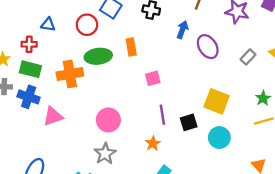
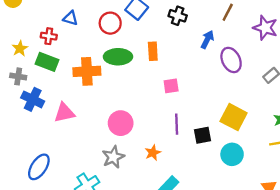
blue cross: (29, 97) -> (33, 99), moved
orange star: (153, 143) -> (153, 153), moved

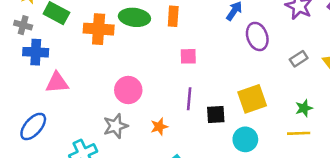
blue cross: (33, 99) -> (36, 52), turned -30
pink triangle: (64, 113) -> (57, 83), moved
yellow square: (234, 117) -> (252, 99), turned 36

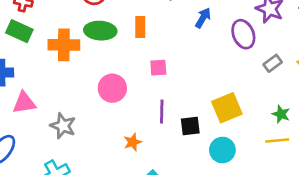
purple ellipse: (257, 36) -> (243, 34), moved
pink circle: (128, 90) -> (112, 88), moved
green star: (304, 108) -> (281, 114), turned -30
gray star: (116, 126) -> (63, 126), moved, turned -30

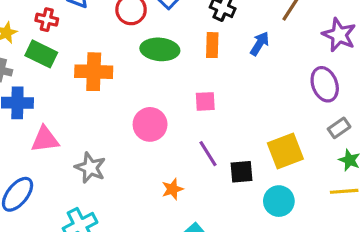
orange rectangle: (140, 27) -> (212, 45), moved
green ellipse: (100, 31) -> (160, 49), moved
purple ellipse: (243, 34) -> (325, 84), moved
gray rectangle: (273, 63) -> (339, 128), moved
purple line: (162, 112) -> (208, 154), turned -35

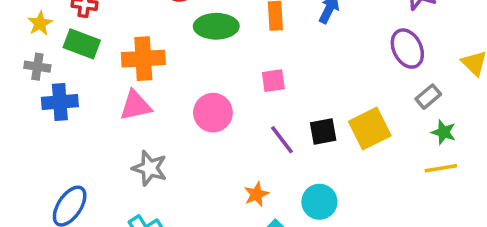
pink triangle: (45, 139) -> (135, 106), moved
black square: (241, 172) -> (323, 132), moved
orange star: (172, 189) -> (256, 194), moved
cyan circle: (279, 201) -> (319, 202), moved

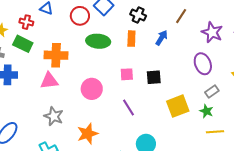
black square: (323, 132) -> (154, 77), moved
green star: (444, 132) -> (206, 111), moved
orange star: (256, 194) -> (88, 134), moved, size x1.5

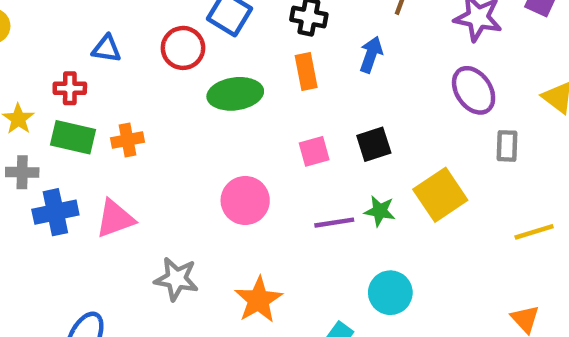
orange cross: (56, 55) -> (128, 140), moved, size x0.6
pink triangle: (49, 81) -> (115, 219), moved
gray rectangle: (212, 91) -> (507, 146), turned -40
purple line: (128, 108) -> (334, 223), turned -54
green star: (206, 111) -> (380, 211), moved

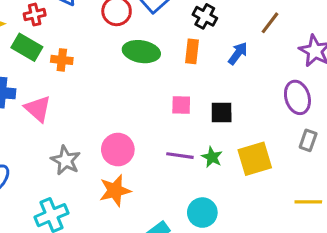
red cross: (70, 88) -> (35, 15), turned -30
pink circle: (245, 200) -> (118, 150), moved
pink triangle: (115, 219) -> (38, 109), turned 44

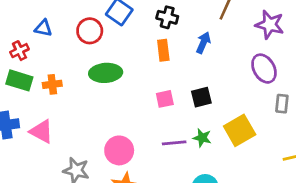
green ellipse: (141, 52) -> (106, 73), moved

